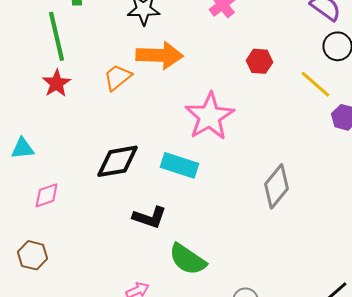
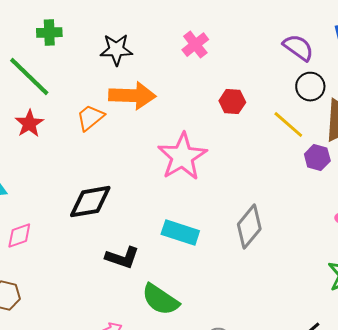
green line: (57, 36) -> (29, 77), turned -33
cyan rectangle: (180, 165) -> (180, 233), moved

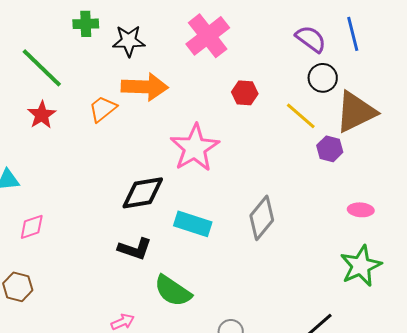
green cross: (49, 33) -> (86, 24), moved
pink cross: (195, 45) -> (208, 36), size x1.6
black diamond: (90, 202) -> (143, 193), moved

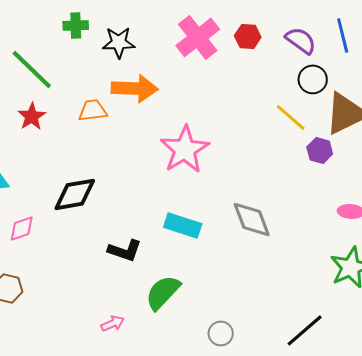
red hexagon: (245, 93) -> (248, 36), moved
orange trapezoid: (103, 109) -> (93, 110), turned 32
black diamond: (143, 193) -> (75, 194), moved
gray diamond: (262, 218) -> (252, 219), turned -60
green semicircle: (173, 291) -> (163, 292), turned 99

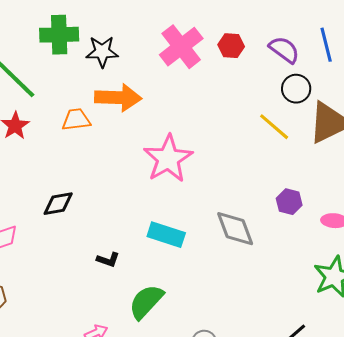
green cross: (76, 25) -> (59, 35), size x1.5
purple hexagon: (320, 150) -> (289, 202), moved
black diamond: (75, 194) -> (58, 204), size x0.7
black L-shape: (125, 250) -> (108, 260), size x0.7

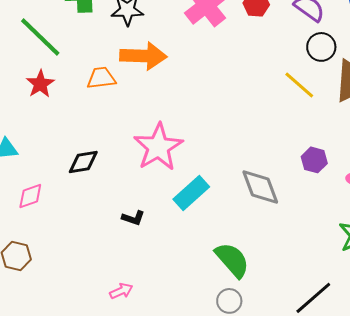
pink star: (168, 159) -> (158, 147), moved
cyan rectangle: (166, 235) -> (191, 193), turned -60
green semicircle: (146, 302) -> (232, 260), moved, turned 96

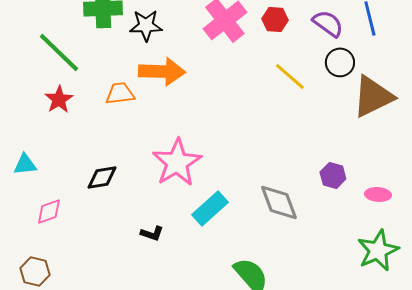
yellow line: (299, 85) -> (290, 76), moved

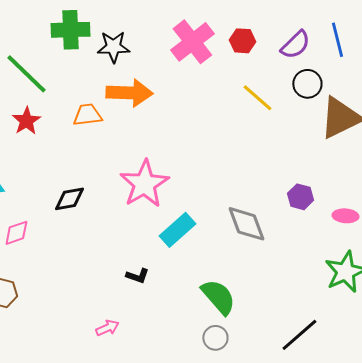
purple semicircle: (328, 23) -> (295, 45), turned 100
black L-shape: (152, 233) -> (137, 276), moved

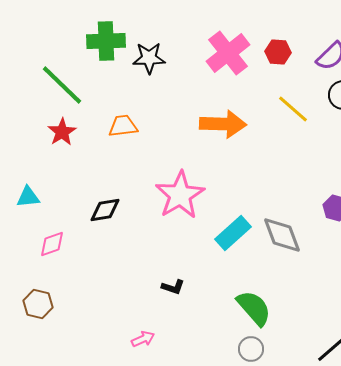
orange arrow: (129, 93) -> (223, 124), moved
cyan rectangle: (177, 230) -> (233, 233), moved

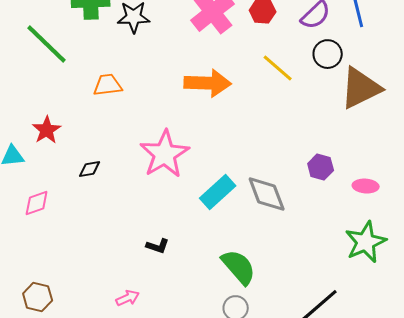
red star: (62, 132) -> (47, 130), moved
black diamond: (105, 210) -> (90, 169), size x0.7
brown hexagon: (38, 304) -> (38, 297), moved

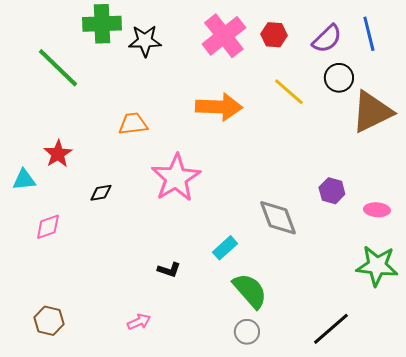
orange trapezoid: (108, 85) -> (133, 124), moved
cyan rectangle: (218, 192) -> (225, 248), moved, size x0.7
green star: (366, 242) -> (377, 266), turned 30

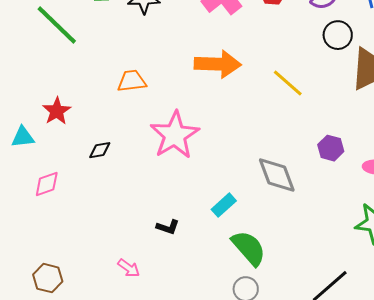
yellow line: (289, 92) -> (288, 83), moved
pink arrow: (139, 322) -> (129, 268), moved, turned 60

